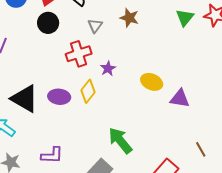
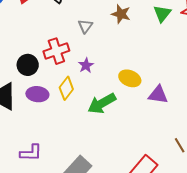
brown star: (129, 18) -> (121, 14), moved
black circle: (48, 23) -> (28, 65), moved
gray triangle: (95, 26) -> (85, 26), moved
green arrow: (120, 141) -> (102, 103), moved, turned -80

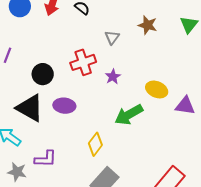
black circle: (28, 65) -> (43, 74), moved
yellow diamond: (66, 88) -> (95, 144), moved
purple L-shape: (31, 153) -> (46, 159), moved

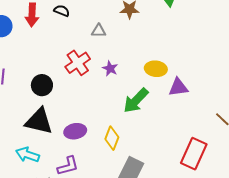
gray triangle: (112, 37) -> (99, 31), turned -49
purple ellipse: (64, 106) -> (75, 131), moved
purple triangle: (185, 106) -> (178, 87), moved

